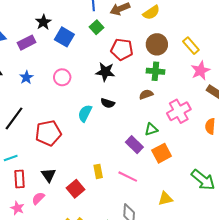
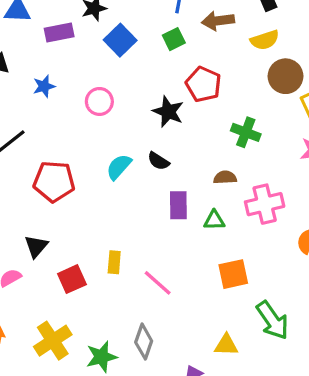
brown circle: (157, 44) -> (285, 76), moved
brown semicircle: (146, 94) -> (225, 177), moved
purple rectangle: (134, 145) -> (178, 205), moved, turned 30
orange square: (162, 153) -> (233, 274), moved
yellow triangle: (165, 199) -> (226, 345), moved

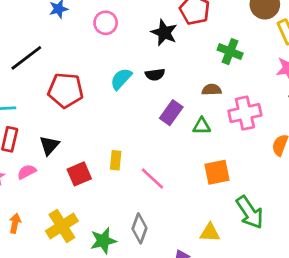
black semicircle: (158, 161) -> (155, 75), turned -42
purple rectangle: (178, 205) -> (171, 113), turned 35

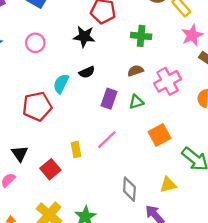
red pentagon: (66, 90) -> (37, 106), moved
pink line: (152, 178) -> (107, 140), moved, turned -70
gray diamond: (139, 228) -> (129, 189), moved

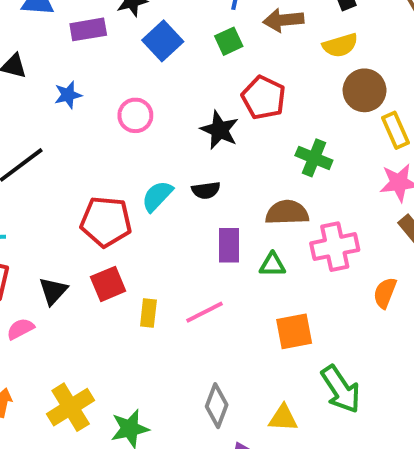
brown semicircle: (135, 71) -> (287, 213), size x1.5
purple rectangle: (109, 99) -> (229, 245), turned -36
red square: (50, 169) -> (108, 284), moved

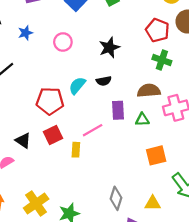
red pentagon: (264, 98) -> (157, 30), moved
black star: (220, 130) -> (109, 48), turned 30
black triangle: (53, 291) -> (23, 140), turned -35
pink line: (205, 312) -> (93, 130), moved

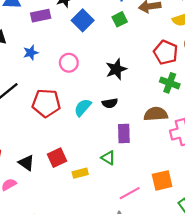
red pentagon: (50, 101) -> (46, 103), moved
green triangle: (142, 120) -> (108, 158), moved, turned 32
pink line: (93, 130) -> (130, 193), moved
yellow rectangle: (76, 150) -> (80, 173), turned 72

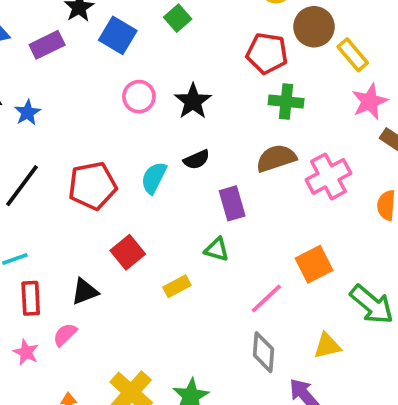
blue star: (31, 53) -> (27, 113), moved
pink circle: (69, 63) -> (139, 97), moved
red square: (57, 158) -> (128, 252), moved
black triangle: (26, 163) -> (85, 292), turned -42

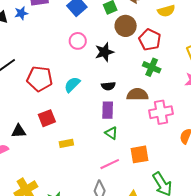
brown circle: (314, 27) -> (126, 26), moved
blue star: (27, 113) -> (21, 13), moved
black semicircle: (197, 160) -> (108, 86), moved
green triangle: (217, 249) -> (111, 133), moved

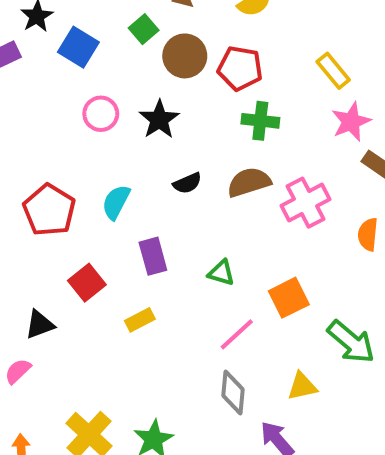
red pentagon: (40, 79) -> (49, 210), turned -30
purple rectangle: (108, 110) -> (153, 256), moved

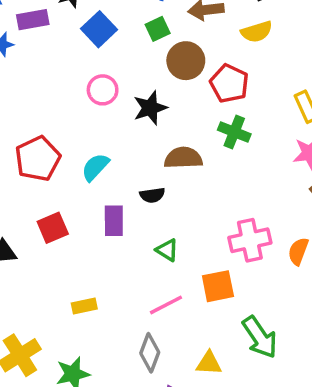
brown semicircle: (249, 182) -> (183, 158), moved
black semicircle: (187, 183) -> (152, 195), moved
pink cross: (305, 203) -> (250, 240), moved
yellow rectangle: (140, 320) -> (84, 306), moved

